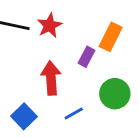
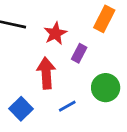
red star: (50, 26) -> (55, 33), moved
orange rectangle: (111, 37) -> (104, 19), moved

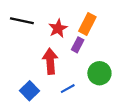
orange rectangle: (104, 19) -> (87, 24), moved

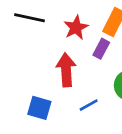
blue square: (29, 91) -> (39, 108), turned -30

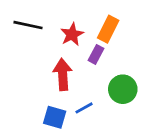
blue square: (39, 108) -> (55, 117), moved

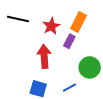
blue line: (84, 108) -> (69, 88), moved

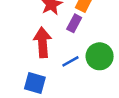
blue line: (69, 88) -> (70, 61), moved

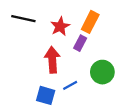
blue line: (70, 61) -> (70, 85), moved

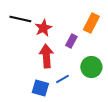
orange rectangle: (90, 22) -> (91, 23), moved
red star: (60, 26) -> (43, 28), moved

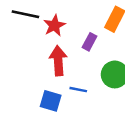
blue line: (62, 79) -> (78, 90), turned 40

